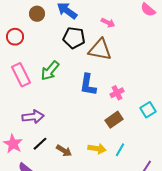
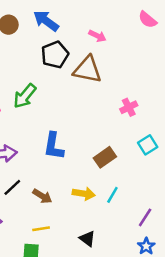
black pentagon: (74, 38) -> (55, 55), turned -30
blue L-shape: (88, 85) -> (54, 146), moved
pink cross: (117, 93) -> (129, 107), moved

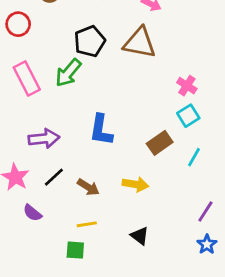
black pentagon: (55, 55) -> (90, 41), moved
pink cross: (129, 107) -> (187, 86), turned -30
cyan square: (148, 145) -> (188, 116), moved
cyan line: (112, 195) -> (194, 157), moved

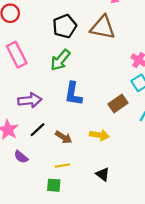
green arrow: (68, 73) -> (60, 60), moved

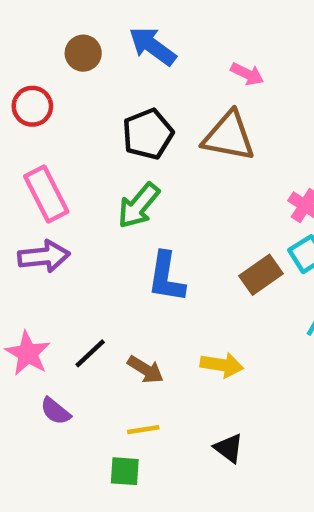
purple arrow: (30, 100) -> (44, 256), moved
brown rectangle: (118, 104) -> (261, 275), moved

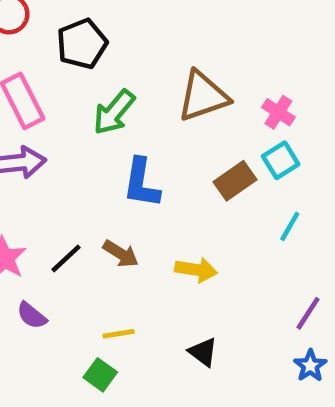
black pentagon: (148, 134) -> (82, 44), moved
brown triangle: (229, 136) -> (203, 96), moved, turned -30
brown arrow: (146, 370) -> (121, 254), moved
green square: (125, 471) -> (100, 375), turned 32

